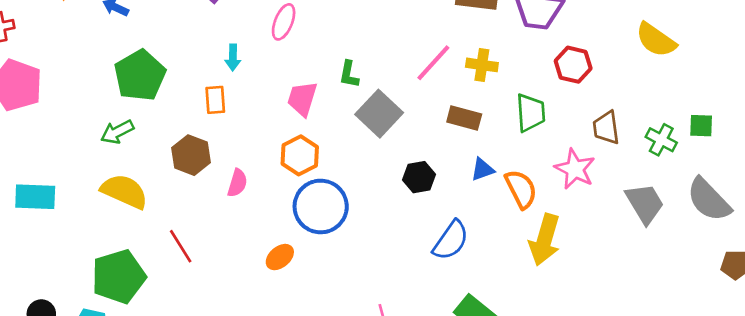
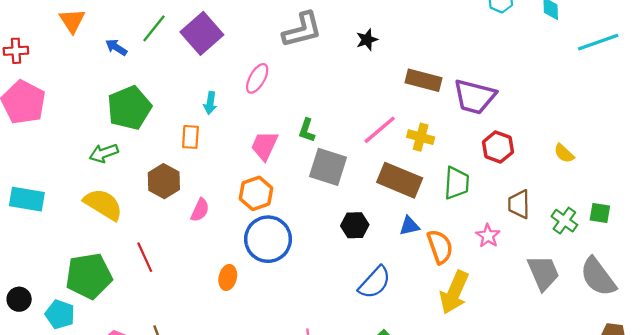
yellow semicircle: (656, 40) -> (564, 153), moved, size x0.6
gray square: (379, 114) -> (328, 167), turned -33
brown rectangle: (464, 118) -> (400, 180), size x1.5
pink star: (575, 169) -> (488, 236), size x0.7
orange ellipse: (280, 257) -> (228, 277), turned -45

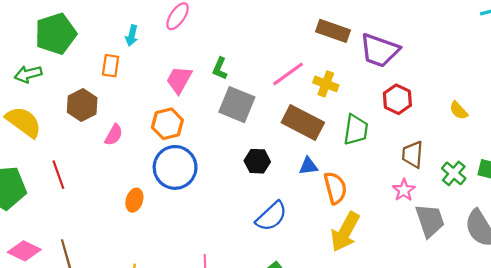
pink star: (488, 236) -> (404, 190), moved

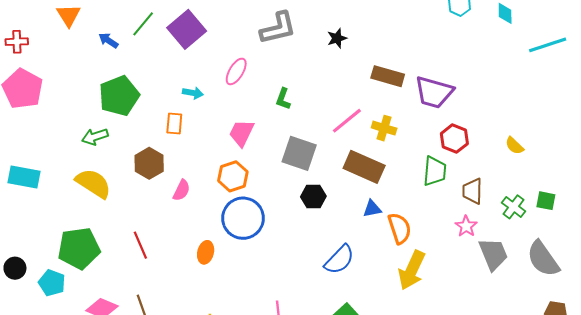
cyan arrow: (132, 36) -> (193, 93), turned -90
green L-shape: (220, 69) -> (283, 99), moved
green trapezoid: (356, 130) -> (435, 171), moved
black hexagon: (257, 161) -> (313, 196), moved
red line: (58, 175) -> (140, 245), moved

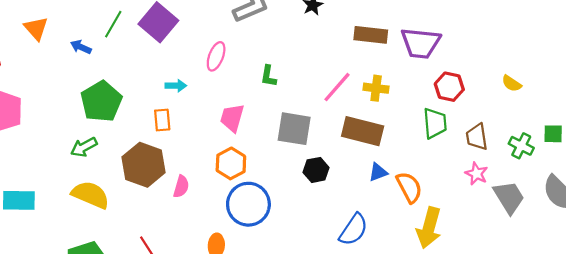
brown hexagon: (149, 163) -> (144, 165), size x1.4

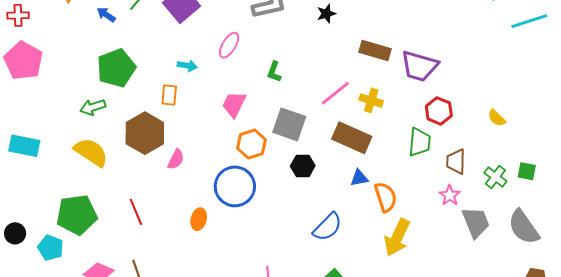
orange hexagon: (231, 163) -> (251, 144), moved

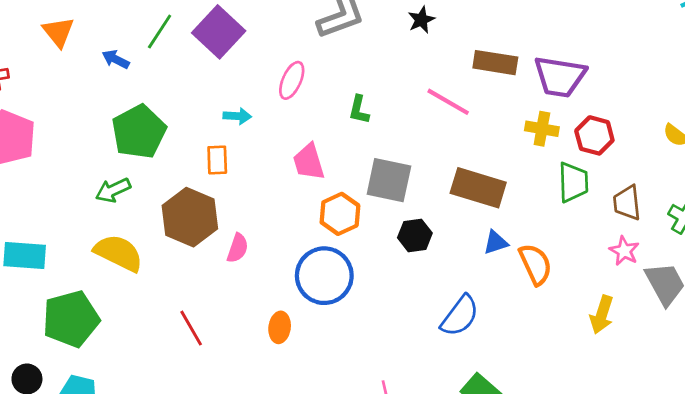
pink line: (335, 93) -> (448, 102), moved, turned 76
yellow cross: (371, 100) -> (542, 129), moved
pink trapezoid: (234, 104) -> (309, 162), turned -36
green pentagon: (77, 215) -> (71, 319), moved
yellow arrow: (397, 237) -> (602, 315), moved, size x0.7

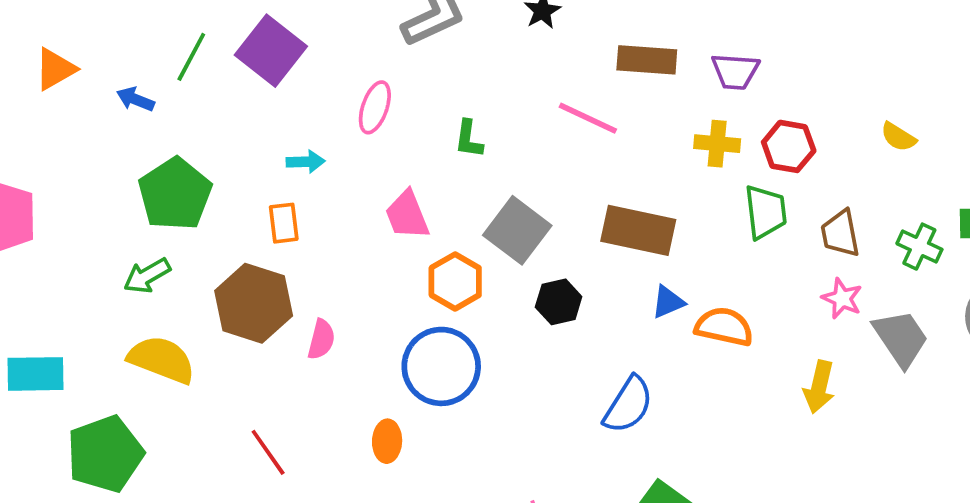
orange triangle: (58, 32) -> (55, 69), turned 44
purple trapezoid: (560, 77) -> (735, 71), size x0.7
gray square: (389, 180) -> (517, 230), turned 30
orange semicircle: (535, 264) -> (724, 327), turned -48

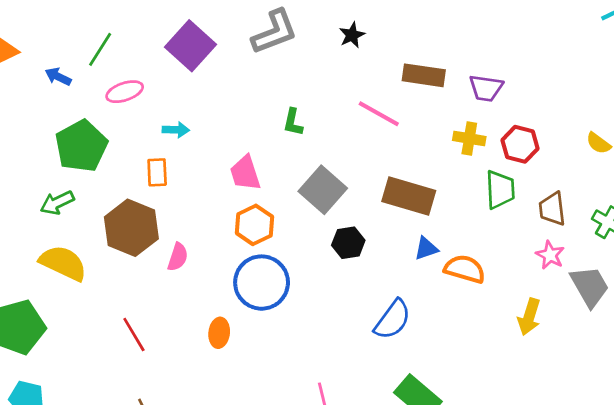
purple square: (271, 51) -> (190, 46), moved
pink ellipse: (375, 107) -> (125, 92), moved, turned 48
orange hexagon: (455, 281) -> (254, 225), moved

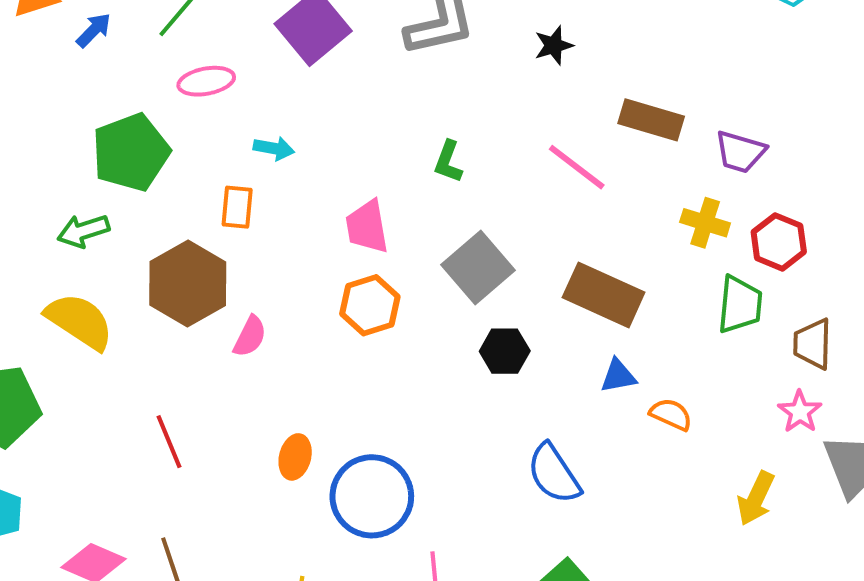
blue arrow: (58, 77) -> (94, 30), moved, turned 100
orange semicircle: (465, 269) -> (671, 414), size x0.7
blue circle: (262, 283) -> (372, 496), moved
blue semicircle: (393, 320) -> (554, 474), turned 102

